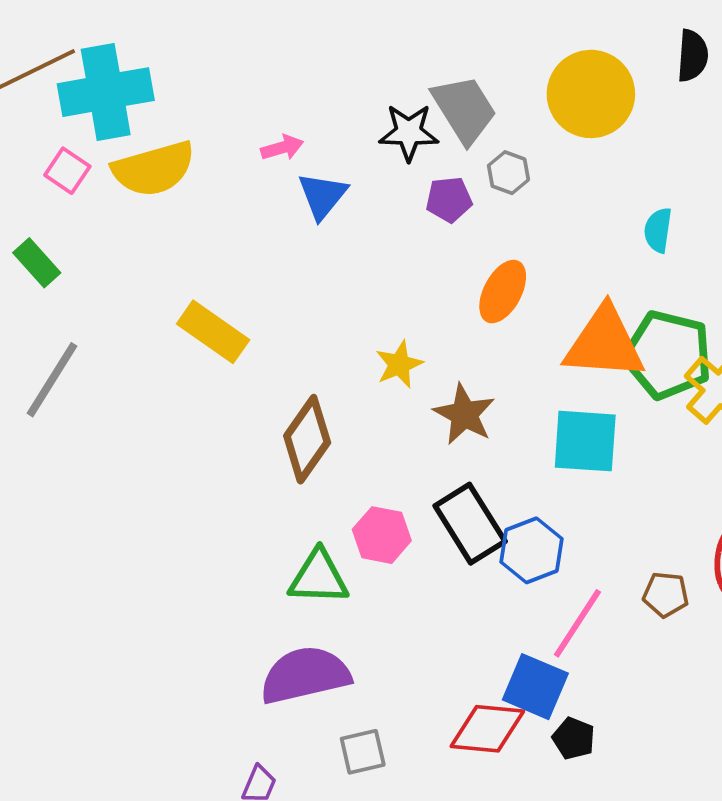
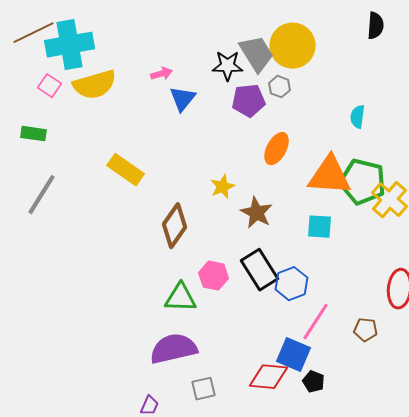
yellow circle: (591, 94) -> (293, 46), moved
purple pentagon: (449, 199) -> (249, 101), size x1.4
green rectangle: (37, 263) -> (34, 134), turned -40
cyan square: (585, 441) -> (320, 227), size x0.7
brown pentagon: (666, 595) -> (366, 330), moved

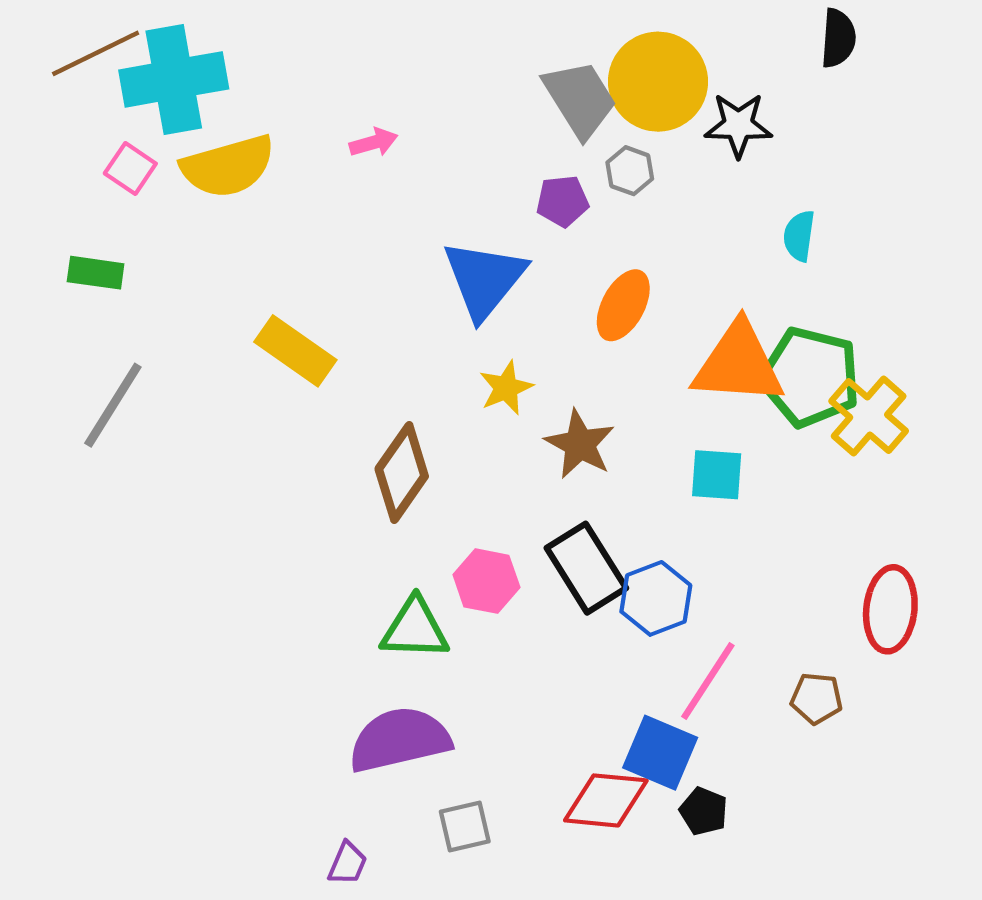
black star: (228, 66) -> (738, 125), moved
blue triangle: (183, 99) -> (484, 279), moved, size x1.5
purple pentagon: (249, 101) -> (562, 201), size x0.7

